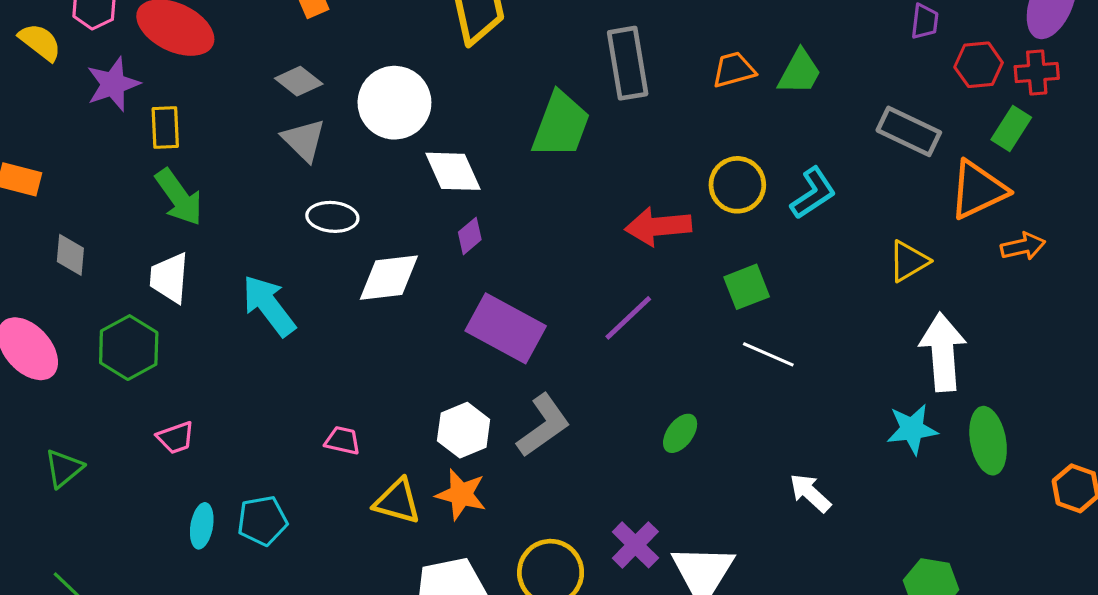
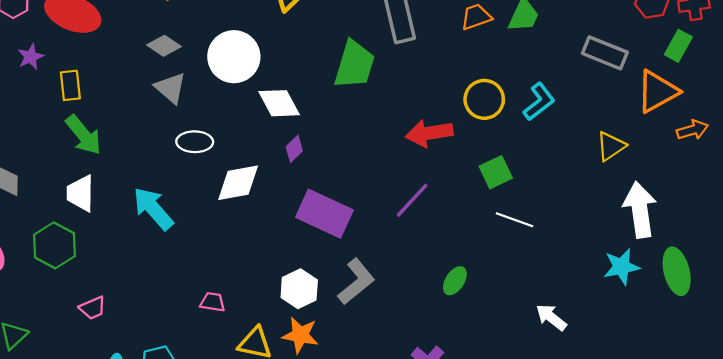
purple star: (113, 84) -> (31, 57), size x0.7

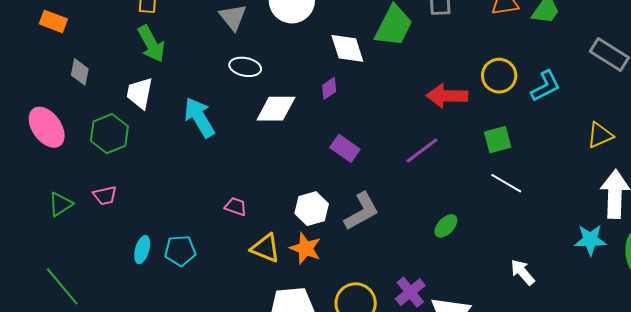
white diamond: (279, 103) -> (347, 48), moved
purple rectangle: (324, 214) -> (345, 148), size x0.6
pink trapezoid: (93, 308) -> (105, 195), moved

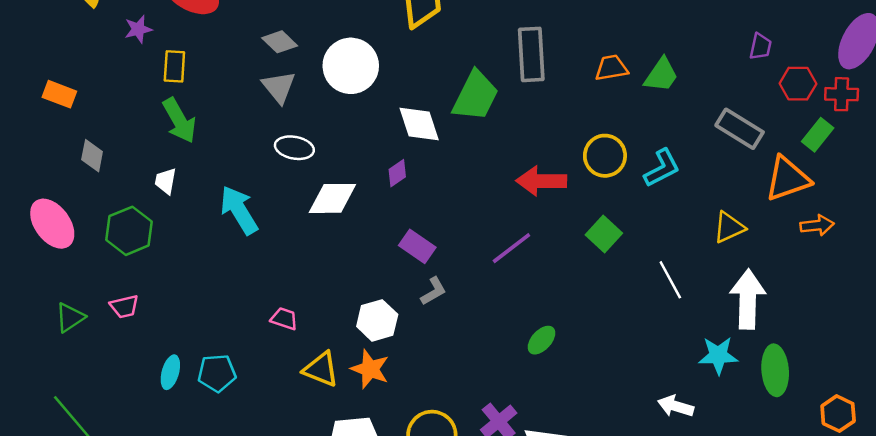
white trapezoid: (140, 93) -> (166, 181), size x0.7
green square: (498, 140) -> (604, 234), turned -32
white line: (506, 183) -> (670, 280), moved, turned 32
gray L-shape: (362, 211) -> (434, 291), moved, size x0.6
white arrow: (523, 272) -> (676, 406), moved, turned -32

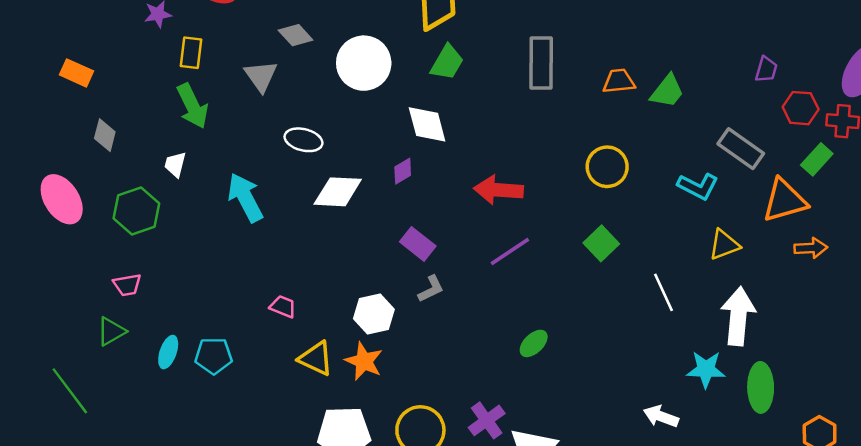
gray triangle: (279, 87) -> (261, 76), moved
green trapezoid: (475, 96) -> (447, 62), moved, size x0.7
cyan L-shape: (662, 168) -> (698, 186), moved, turned 51
red arrow: (541, 181) -> (498, 190), moved
green triangle: (70, 317) -> (111, 331), moved

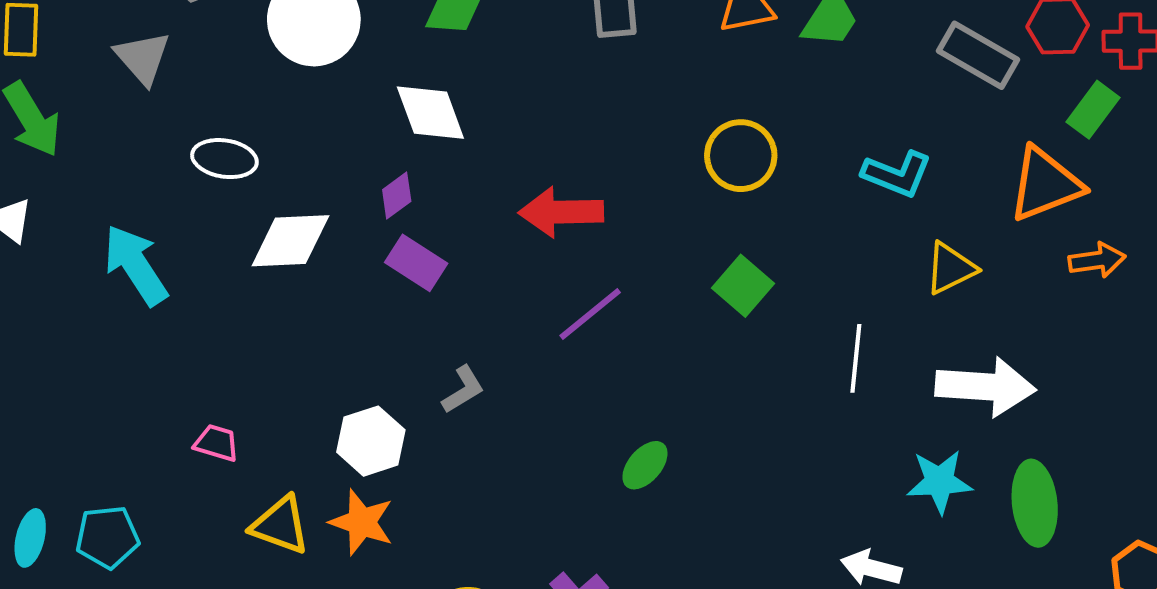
gray rectangle: (741, 149) -> (978, 55), moved
purple rectangle: (418, 244) -> (416, 263), moved
white line: (664, 292) -> (856, 358), turned 36
white arrow: (738, 316) -> (985, 387), turned 94

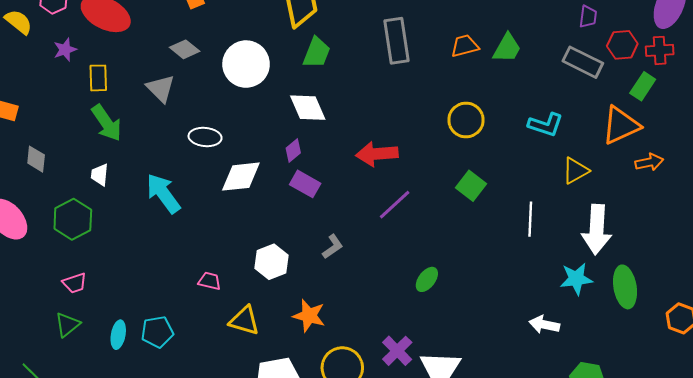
white arrow: (985, 387) -> (597, 229), turned 93
white hexagon: (371, 441) -> (272, 262), moved
orange star: (362, 522) -> (309, 316), moved

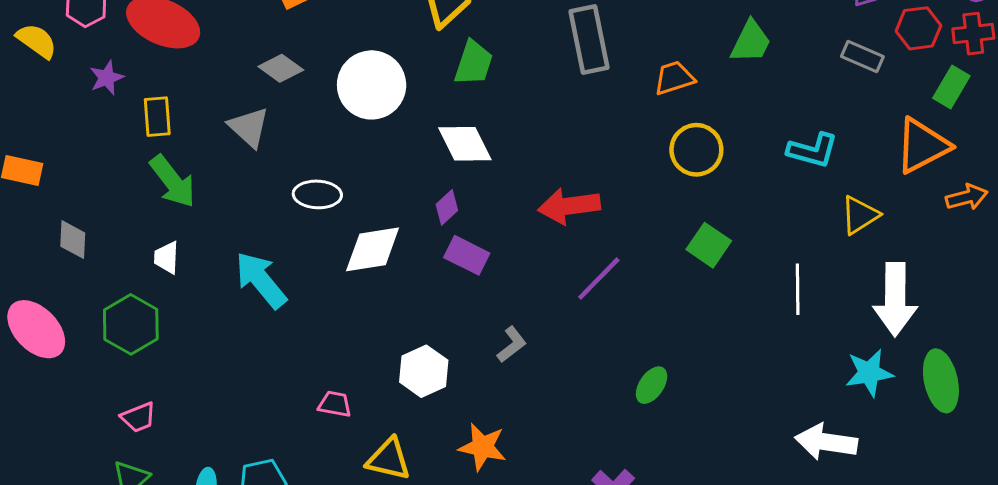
orange trapezoid: (465, 46) -> (674, 78), moved
gray rectangle: (583, 62) -> (862, 56), size x0.7
white arrow: (544, 325) -> (826, 442), size x1.4

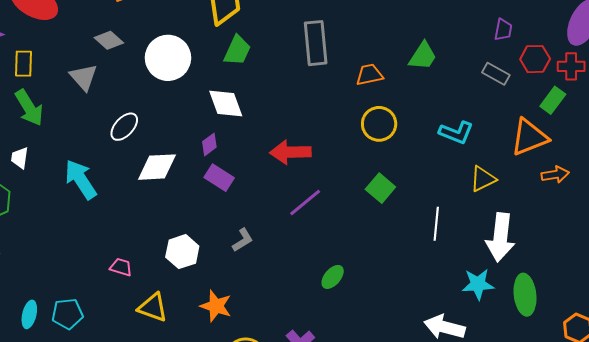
white ellipse: (317, 194) -> (124, 127), turned -56

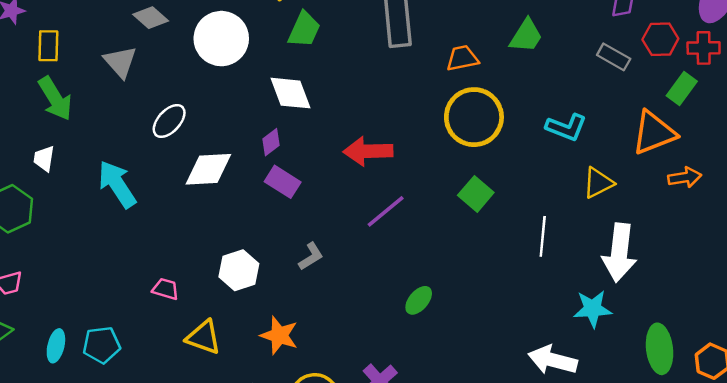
yellow circle: (379, 124) -> (474, 117), size x1.4
green ellipse: (525, 295) -> (660, 349), moved

